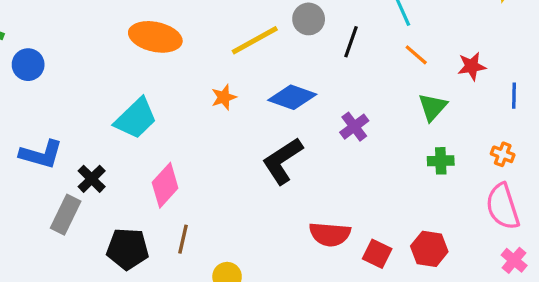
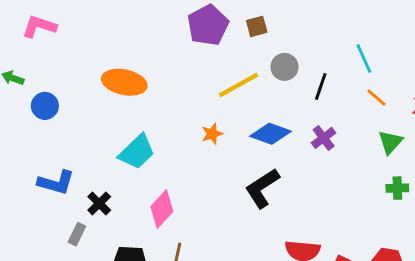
orange ellipse: (155, 37) -> (124, 82), moved
purple cross: (354, 127) -> (324, 138), moved
gray rectangle: (66, 215) -> (77, 234), size x0.7

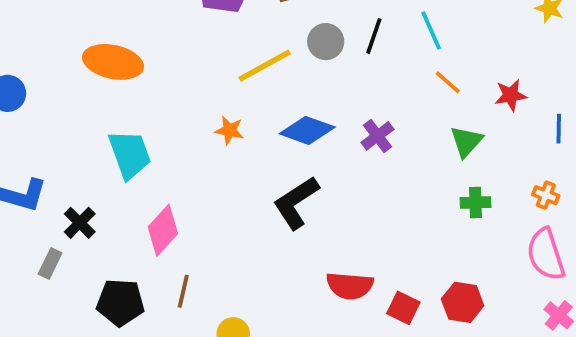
black line: (321, 86) -> (374, 36), moved
orange star: (212, 134) -> (230, 130), turned 30
cyan trapezoid: (137, 152) -> (130, 154), turned -66

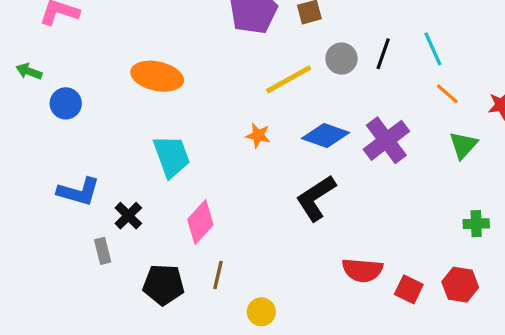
purple cross: (377, 136) -> (386, 140), size x1.6
green cross: (476, 203) -> (476, 224), moved
gray rectangle: (50, 264) -> (103, 251), turned -40

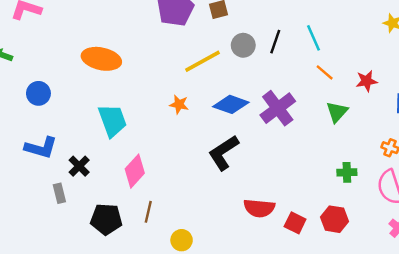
blue circle: (66, 103) -> (38, 93), moved

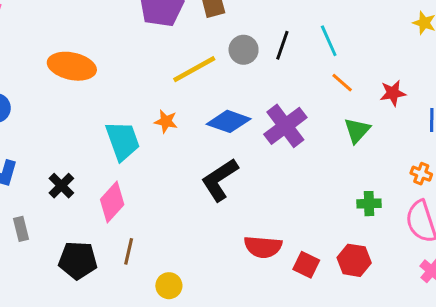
cyan trapezoid: (112, 121) -> (123, 141), moved
black cross: (79, 166) -> (61, 186), moved

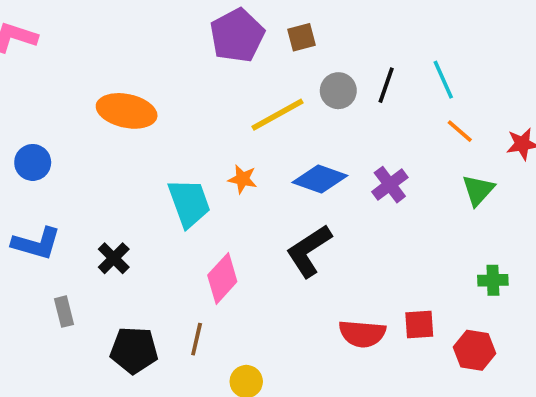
purple cross: (285, 126) -> (390, 185), size x0.7
pink diamond: (112, 202) -> (222, 278), moved
red square: (306, 265) -> (419, 324), moved, turned -30

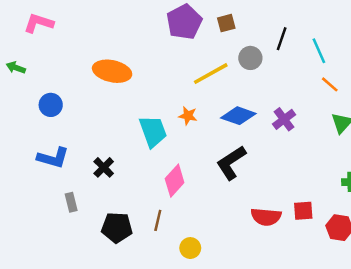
black line: (386, 85) -> (282, 39), moved

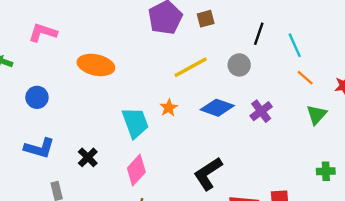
pink L-shape: (39, 23) -> (43, 33), moved
gray circle: (250, 58) -> (239, 65), moved
orange star: (188, 116) -> (169, 108), turned 30
black L-shape: (231, 163) -> (208, 174), moved
pink diamond: (175, 181) -> (136, 170), moved

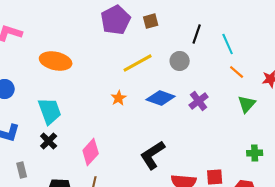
cyan trapezoid: (135, 123) -> (50, 111), moved

